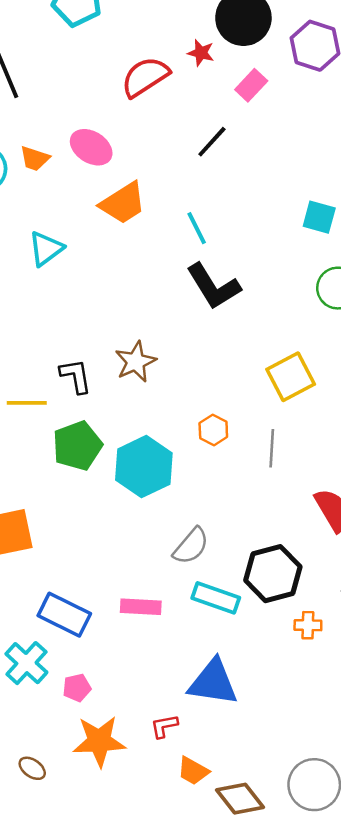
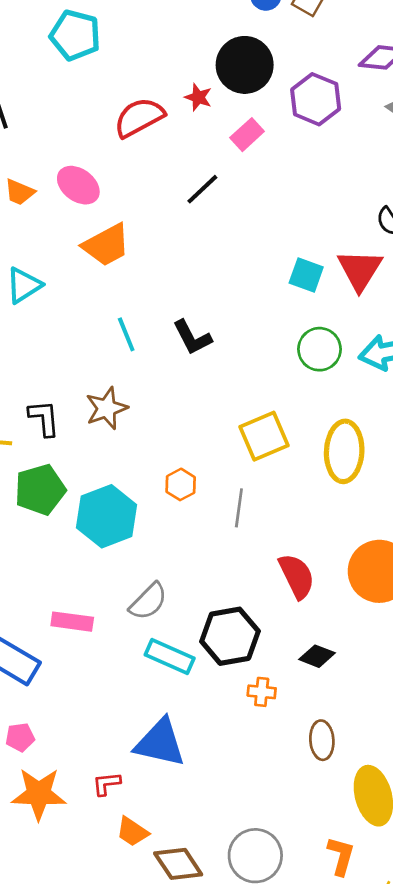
cyan line: (197, 228) -> (126, 334), moved
black L-shape: (213, 286) -> (192, 337), size x0.7
pink rectangle: (141, 607) -> (72, 622), moved

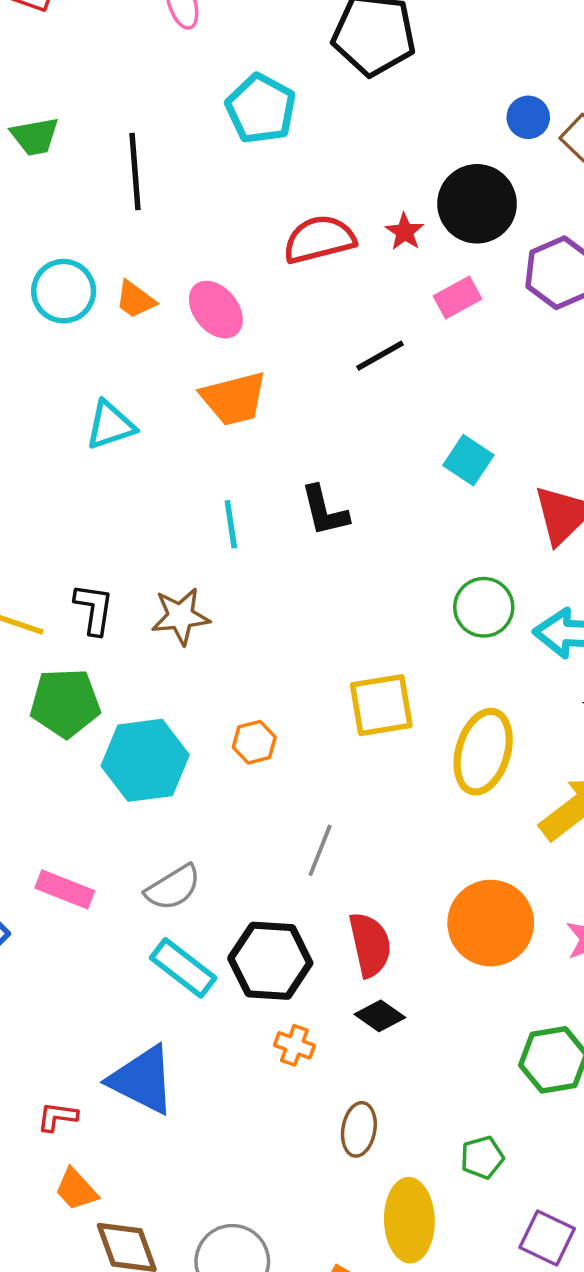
cyan square: (306, 275) -> (468, 460), moved
black L-shape: (192, 337) -> (324, 511), moved
gray line: (239, 508) -> (320, 850), moved
red semicircle: (297, 576) -> (370, 945), moved

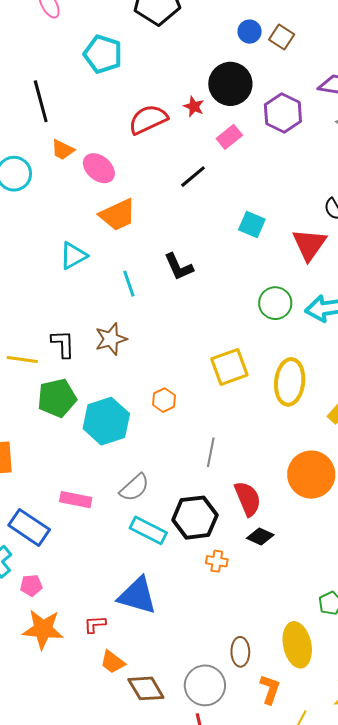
orange trapezoid: (135, 300) -> (63, 150), moved
cyan triangle: (110, 425) -> (73, 256), moved
brown ellipse: (359, 1129) -> (240, 652), moved

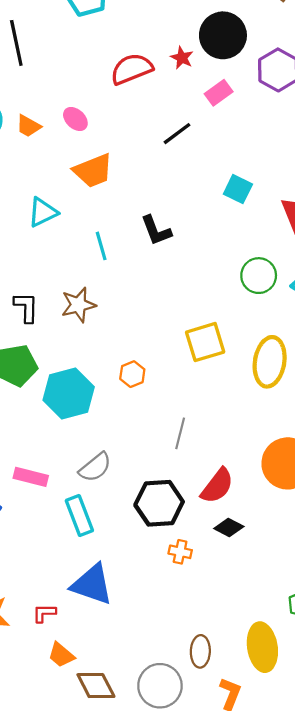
orange trapezoid: (63, 150) -> (28, 126), moved
pink ellipse: (99, 168) -> (75, 119), size x0.7
red semicircle: (248, 499) -> (217, 486), turned 57
cyan rectangle: (148, 530) -> (79, 516), moved, turned 39

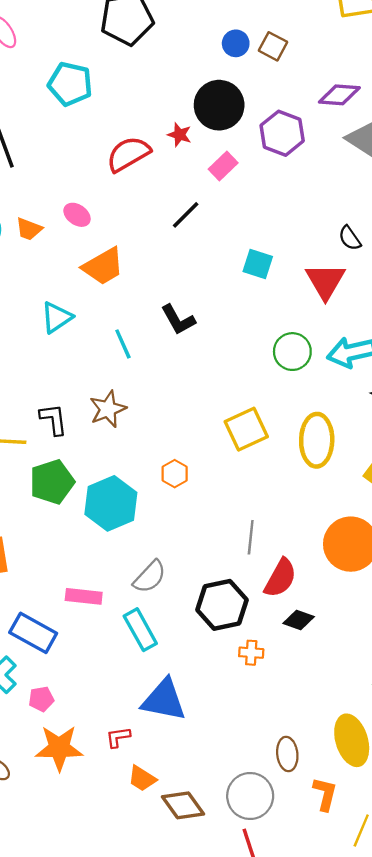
gray line: (180, 433) -> (251, 537), moved

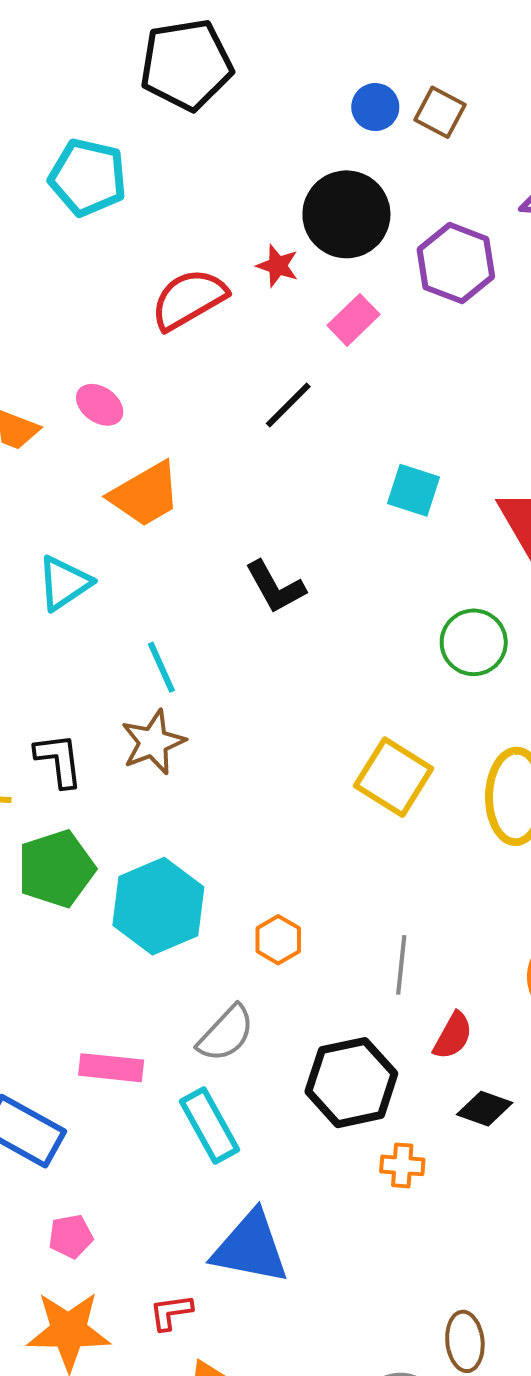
cyan line: (123, 344) -> (161, 667), moved
yellow square: (246, 429) -> (394, 777), turned -33
orange hexagon: (175, 474) -> (278, 940), moved
red semicircle: (280, 578) -> (453, 1036), size x0.7
pink pentagon: (41, 699) -> (71, 1236), moved

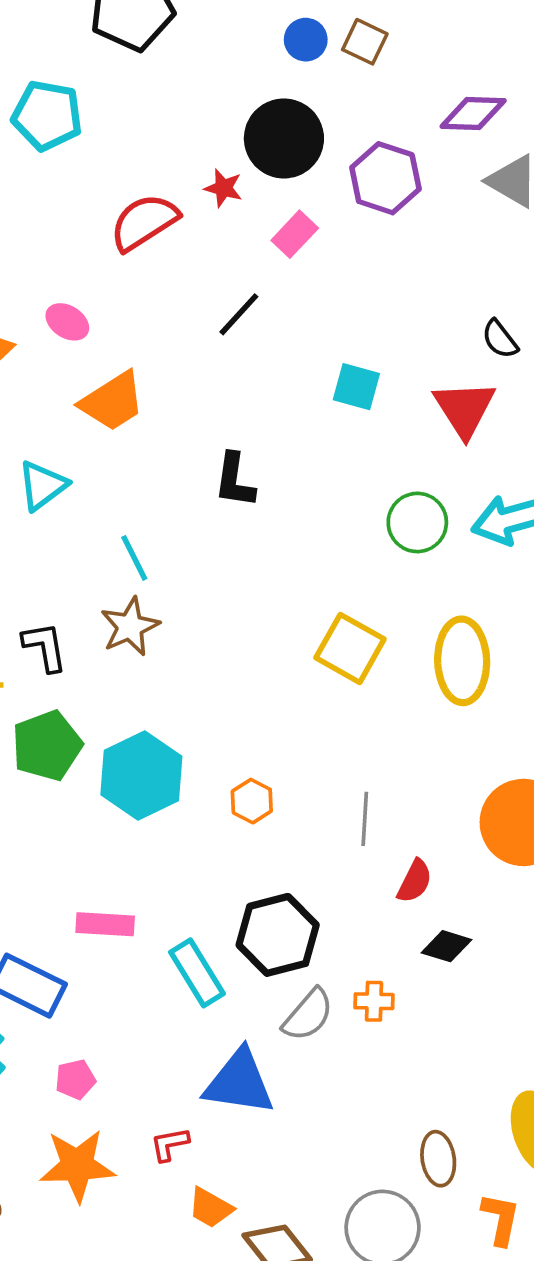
black L-shape: (275, 587) -> (235, 480), turned 40
gray semicircle: (226, 1034) -> (308, 1015), moved
black hexagon: (351, 1083) -> (278, 935), moved

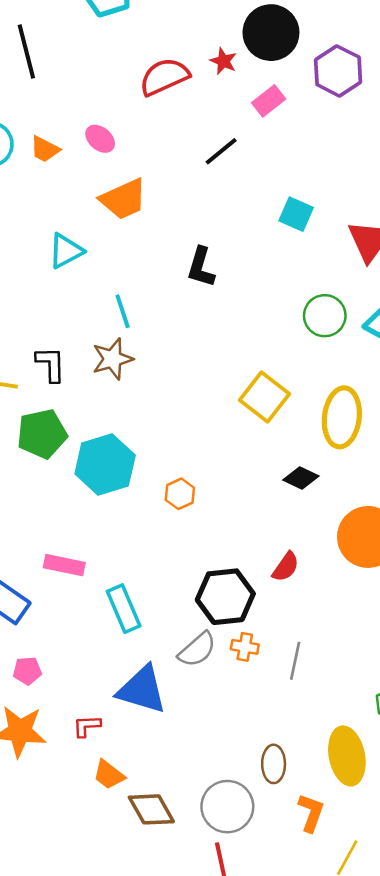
gray line: (365, 819) -> (295, 661), moved
black hexagon: (278, 935) -> (225, 597), moved
black diamond: (446, 946) -> (301, 478), moved

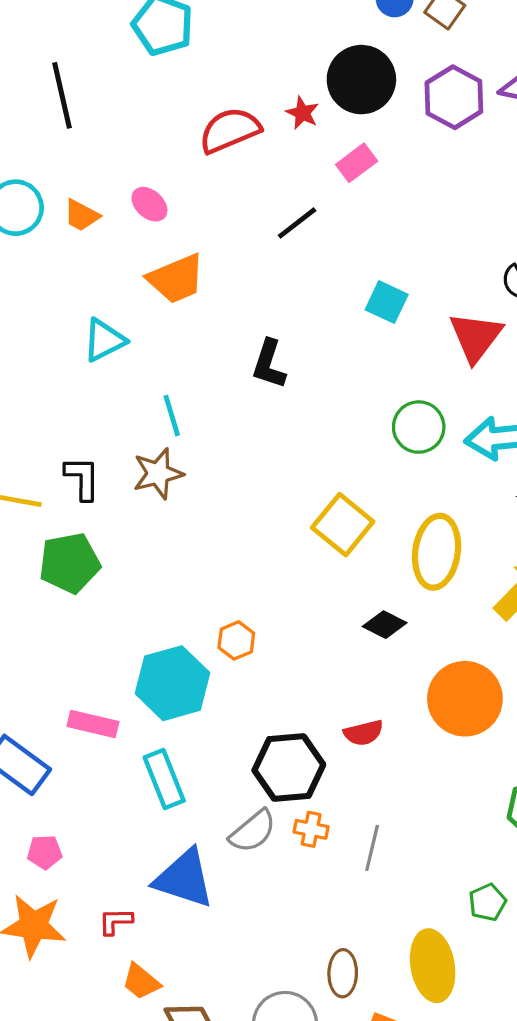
purple hexagon: (338, 71) -> (454, 97), moved
cyan hexagon: (105, 464) -> (172, 683), moved
red semicircle: (286, 567) -> (363, 733), turned 40

